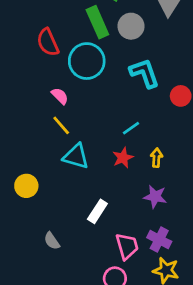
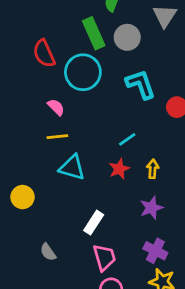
yellow line: (61, 125) -> (57, 137), turned -55
purple star: (155, 197) -> (151, 208), turned -30
pink trapezoid: (127, 246) -> (104, 257), moved

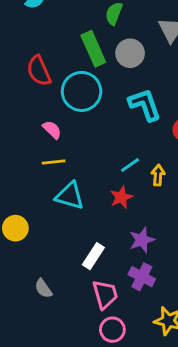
yellow arrow: (153, 169) -> (158, 175), moved
purple star: (151, 208) -> (142, 240), moved
purple cross: (155, 251) -> (142, 277), moved

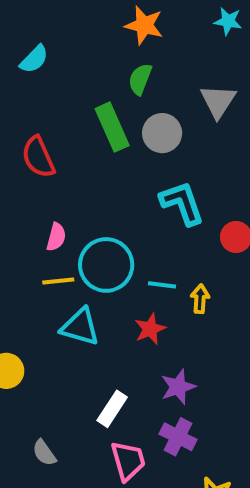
cyan circle: (82, 91) -> (106, 265), moved
pink semicircle: (52, 130) -> (56, 237), turned 60
cyan line: (130, 165) -> (162, 285), turned 42

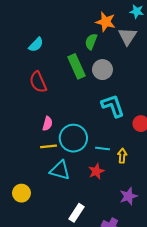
orange star: (144, 25) -> (106, 22), moved
cyan semicircle: (34, 59) -> (36, 45), moved
gray triangle: (218, 101) -> (127, 36), moved
purple star: (178, 387) -> (128, 196), moved

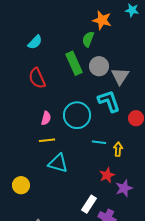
gray triangle: (127, 36) -> (120, 76), moved
cyan circle: (73, 138) -> (77, 115), moved
red star: (96, 171) -> (107, 175), moved
white rectangle: (77, 213) -> (89, 204), moved

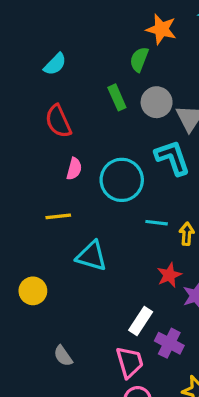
green rectangle: (74, 63) -> (117, 97), size x0.7
pink semicircle: (46, 118) -> (74, 169), moved
yellow line: (47, 140) -> (58, 216), moved

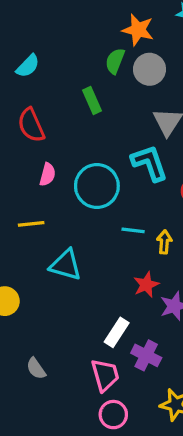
gray circle: (157, 102) -> (150, 69), moved

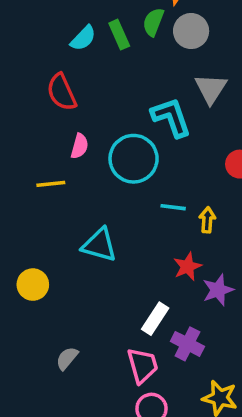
cyan semicircle: (28, 66) -> (83, 38), moved
green rectangle: (92, 100) -> (119, 35), moved
cyan L-shape: (150, 163) -> (171, 117), moved
yellow line: (31, 224) -> (51, 184), moved
gray semicircle: (36, 369) -> (67, 358), turned 75

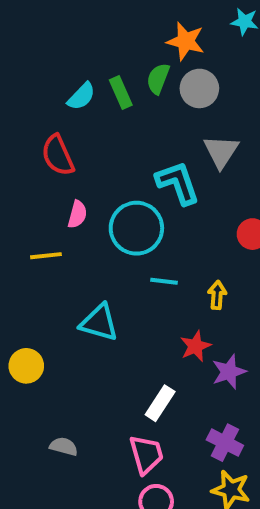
cyan line: (173, 207) -> (164, 281), moved
purple cross: (187, 344) -> (225, 443), moved
gray semicircle: (67, 358) -> (64, 446), turned 65

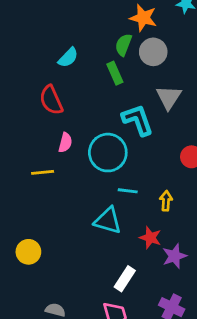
green rectangle: (121, 92) -> (115, 73), moved
cyan triangle: (99, 323) -> (108, 221), moved
red star: (195, 346) -> (150, 238), turned -30

